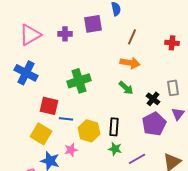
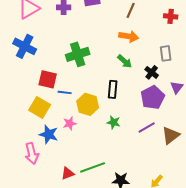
gray rectangle: (173, 88) -> (166, 53), moved
black rectangle: (114, 127) -> (113, 89), moved
purple line: (137, 159) -> (147, 127), moved

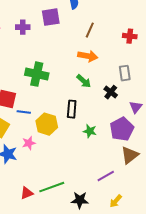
green cross: (78, 54) -> (37, 74), turned 30
purple pentagon: (153, 97) -> (122, 129), moved
green star: (114, 122) -> (90, 131), moved
purple line: (147, 127) -> (106, 176), moved

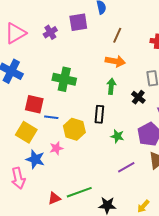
purple cross: (23, 27) -> (50, 32), turned -32
green arrow: (84, 81) -> (111, 86), turned -126
purple line: (106, 176) -> (126, 167), moved

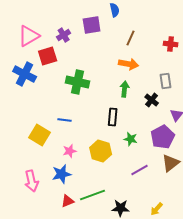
red square: (34, 104) -> (48, 56), moved, turned -30
yellow hexagon: (74, 129) -> (101, 151), moved
blue star: (35, 159) -> (62, 174), moved, turned -30

